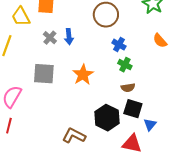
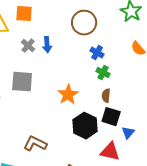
orange star: (83, 75) -> (68, 95), moved
brown semicircle: (128, 88) -> (106, 96), turned 104
brown L-shape: (74, 136) -> (35, 144), moved

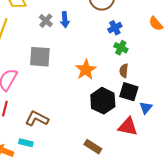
blue cross: (97, 53) -> (115, 28), turned 32
brown L-shape: (35, 144) -> (37, 119), moved

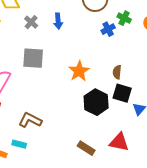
gray cross: (46, 21) -> (31, 22), moved
green cross: (121, 48) -> (124, 18), moved
red triangle: (128, 127) -> (119, 142), moved

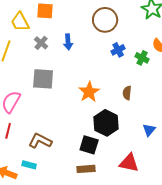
green cross: (124, 18) -> (142, 58), moved
black square: (122, 93) -> (89, 145), moved
brown rectangle: (86, 148) -> (86, 169), moved, turned -36

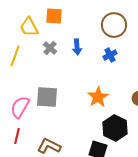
blue cross: (118, 50) -> (110, 55), moved
gray square: (43, 79) -> (47, 97), moved

